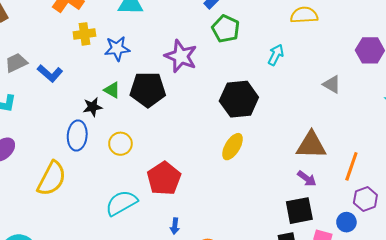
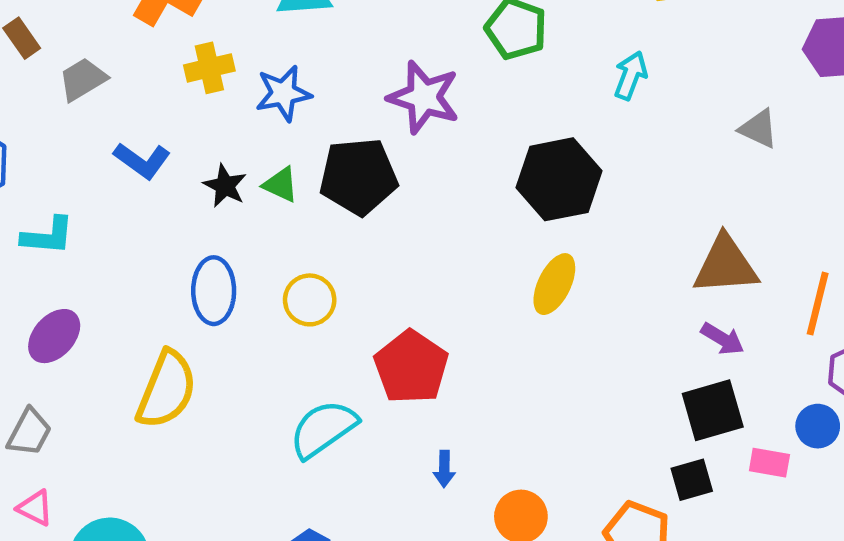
gray trapezoid: (16, 63) -> (83, 79), moved
black star: (93, 107) -> (225, 186), moved, turned -30

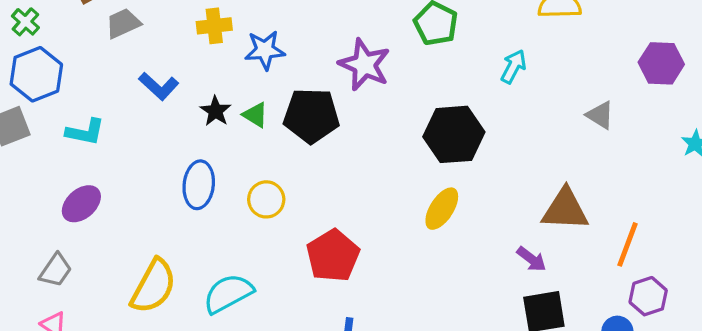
purple arrow: (722, 339) -> (531, 259), moved
yellow semicircle: (167, 390) -> (153, 286), moved
cyan semicircle: (323, 429) -> (228, 294), moved

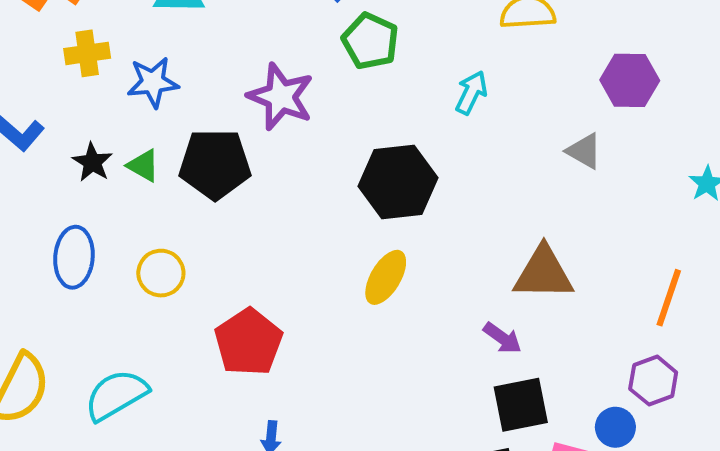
purple hexagon: (661, 63) -> (630, 80), moved
orange line: (628, 244) -> (669, 298), moved

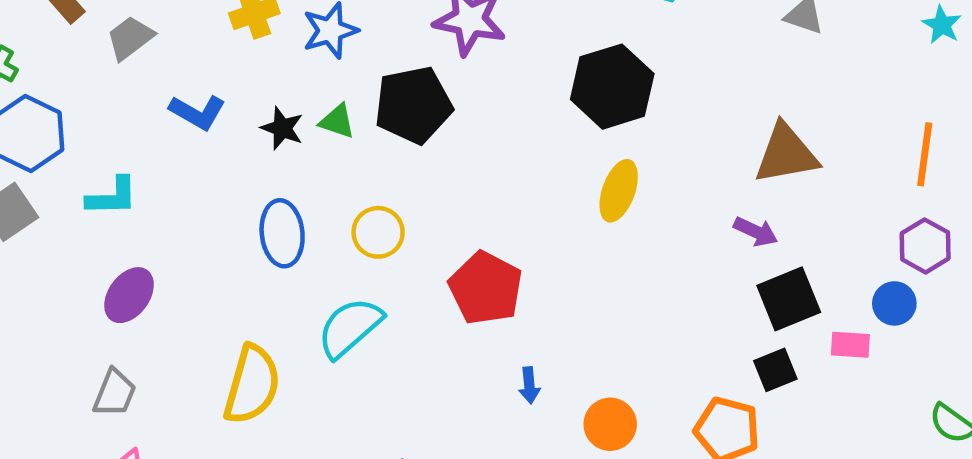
cyan semicircle: (116, 395) -> (350, 328), moved

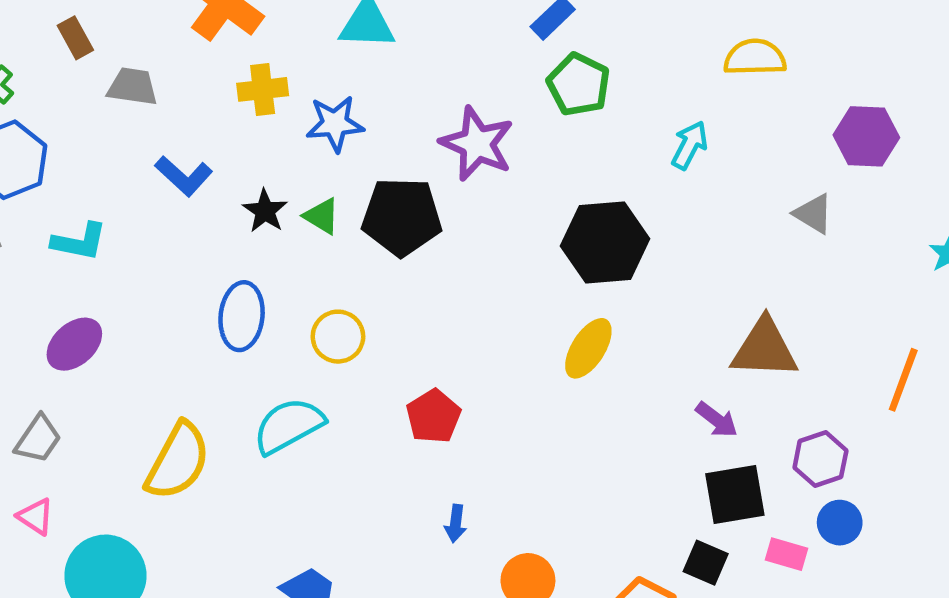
gray trapezoid: (130, 38) -> (133, 87), turned 33
purple hexagon: (925, 246) -> (820, 459), moved
red pentagon: (486, 288) -> (433, 416), size x0.7
black square: (775, 370) -> (706, 563), turned 33

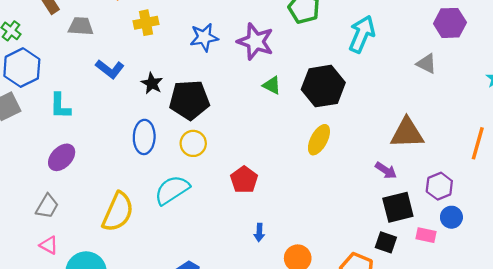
blue star: (335, 124) -> (204, 37), moved
cyan arrow: (690, 145) -> (362, 34), size x1.5
green triangle: (322, 216) -> (272, 85), moved
black pentagon: (402, 217) -> (189, 100), moved
cyan L-shape: (79, 242) -> (60, 106), turned 84

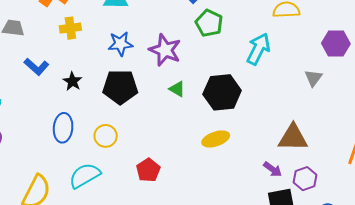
gray triangle: (426, 64) -> (313, 78), turned 36
black pentagon: (189, 100) -> (120, 87), moved
yellow ellipse: (319, 140) -> (216, 139), turned 40
purple hexagon: (439, 186) -> (305, 179), moved

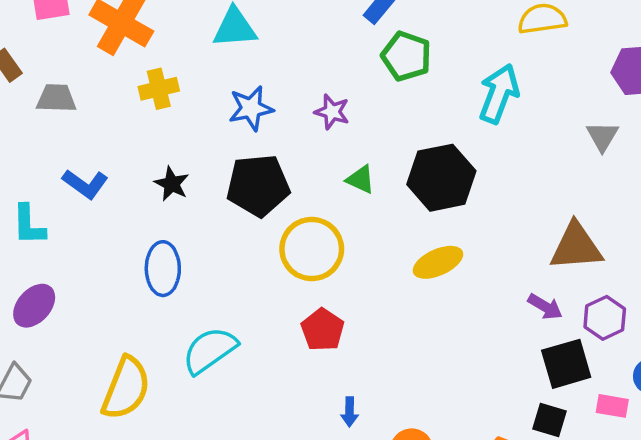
purple star: (165, 50) -> (332, 112), size x0.6
blue L-shape: (36, 67) -> (85, 184), moved
yellow circle: (106, 136) -> (312, 249), moved, size x1.5

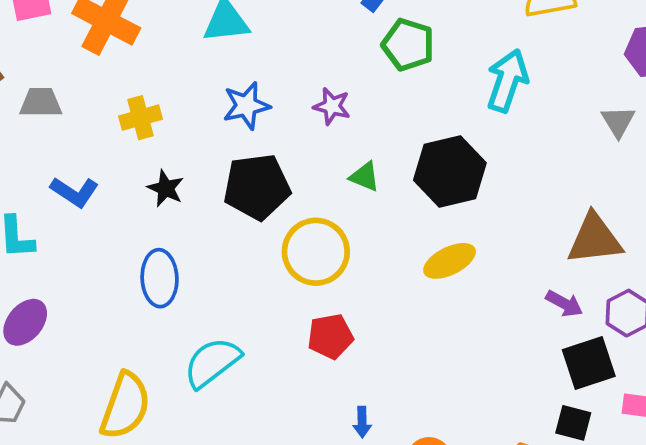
yellow cross: (159, 89) -> (140, 118), moved
red pentagon: (323, 330) -> (330, 336), turned 30

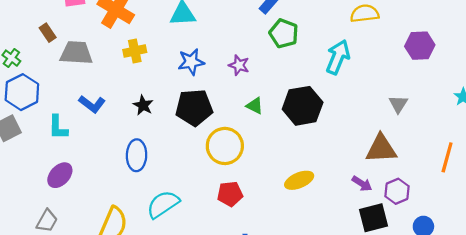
gray trapezoid: (41, 103) -> (76, 53), size x1.4
yellow cross: (140, 118) -> (135, 51), moved
gray triangle: (618, 122) -> (398, 104), moved
yellow ellipse: (450, 261) -> (299, 180), moved

